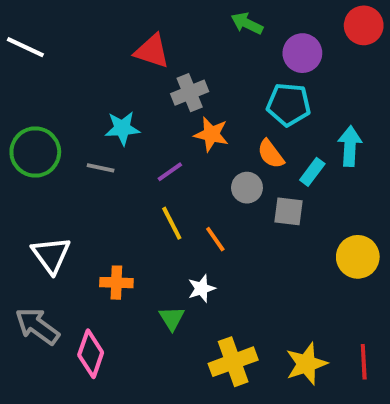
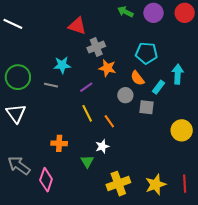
purple circle: (302, 53) -> (154, 13), moved
white triangle: (51, 255) -> (16, 113), moved

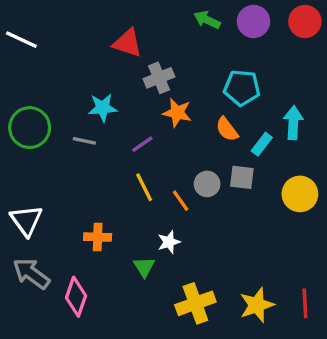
gray circle: (125, 95) -> (207, 184), moved
white triangle: (16, 113) -> (26, 220), moved
yellow circle: (182, 130) -> (300, 194), moved

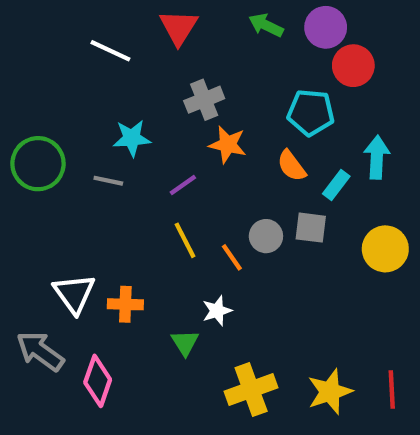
red circle: (305, 21) -> (353, 66), moved
white line: (21, 40) -> (110, 51), moved
red triangle: (127, 43) -> (179, 27), moved, turned 44
white triangle: (26, 220) -> (74, 294), moved

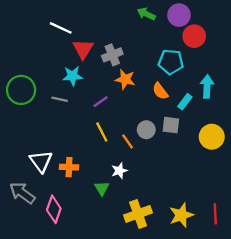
red triangle: (179, 27) -> (83, 49), moved

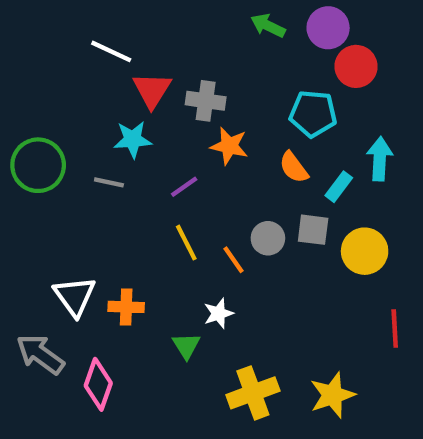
gray cross: (112, 55) -> (206, 101), turned 30
yellow circle: (212, 137) -> (365, 251), moved
red line: (215, 214) -> (395, 328), moved

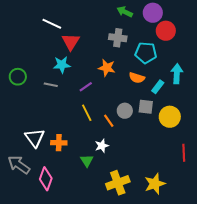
gray cross: (206, 101) -> (118, 38), moved
green circle: (38, 165) -> (18, 77), size x0.7
orange semicircle: (294, 167) -> (137, 78), turned -35

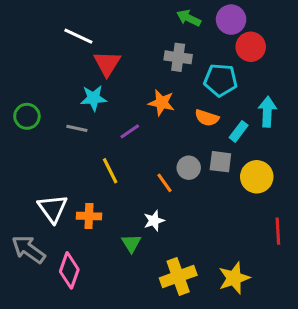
yellow line: (87, 113) -> (110, 171), moved

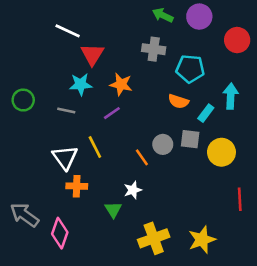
red circle: (251, 47) -> (237, 40), moved
orange star: (162, 103) -> (121, 84), moved
white triangle: (53, 209) -> (65, 157), moved

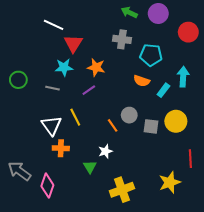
gray square: (190, 139) -> (151, 126), moved
yellow star: (202, 240) -> (170, 182), moved

